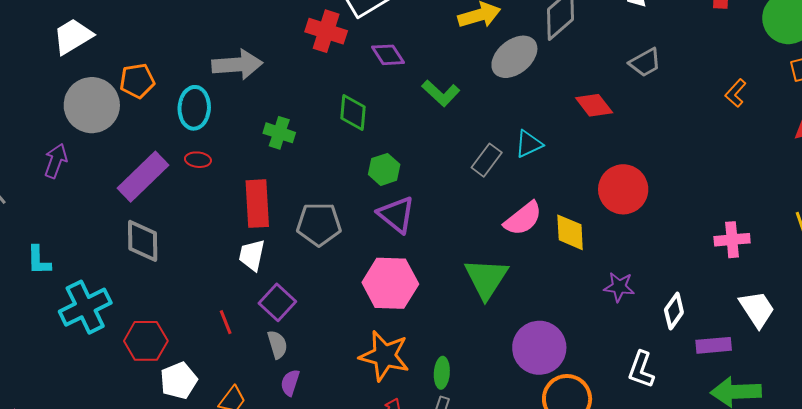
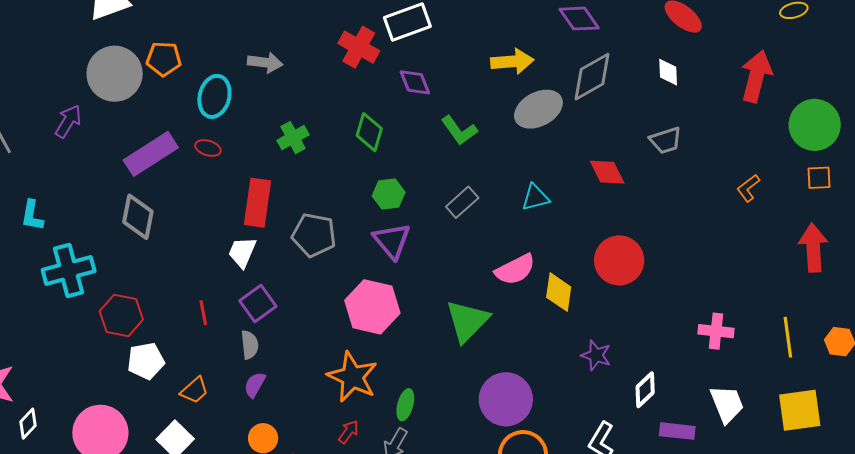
gray arrow: (237, 65) -> (265, 63), size x0.7
green cross: (279, 133) -> (293, 138), turned 32
gray rectangle: (487, 160) -> (462, 202), moved

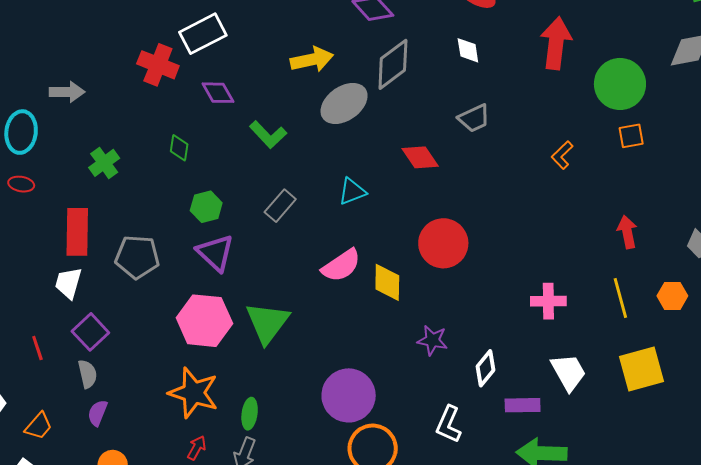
green diamond: (369, 132) -> (179, 148), size x0.7
red arrow: (813, 248) -> (627, 232), moved, size x0.7
green triangle: (467, 321) -> (267, 323), moved

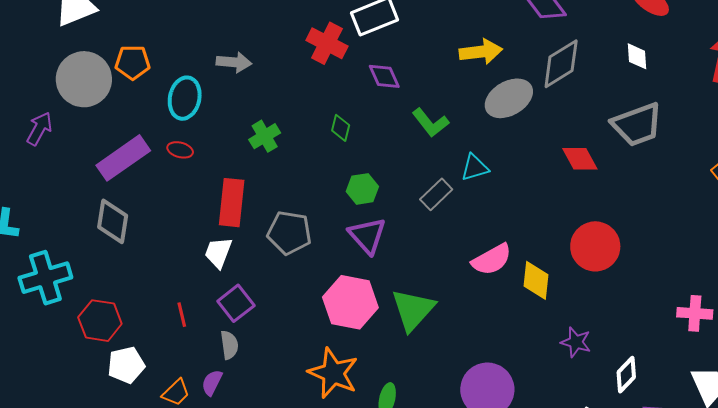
gray trapezoid: (474, 118) -> (637, 125), size x1.6
cyan triangle: (352, 191) -> (475, 168), moved
purple semicircle: (98, 413) -> (212, 383), moved

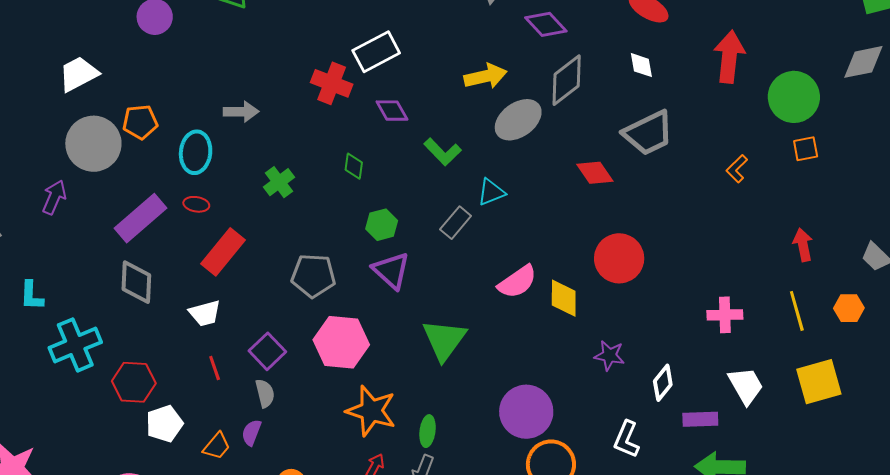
red rectangle: (232, 203) -> (223, 252), moved, turned 39
white trapezoid: (218, 253) -> (205, 313), moved, turned -120
pink hexagon: (350, 302) -> (341, 342), moved

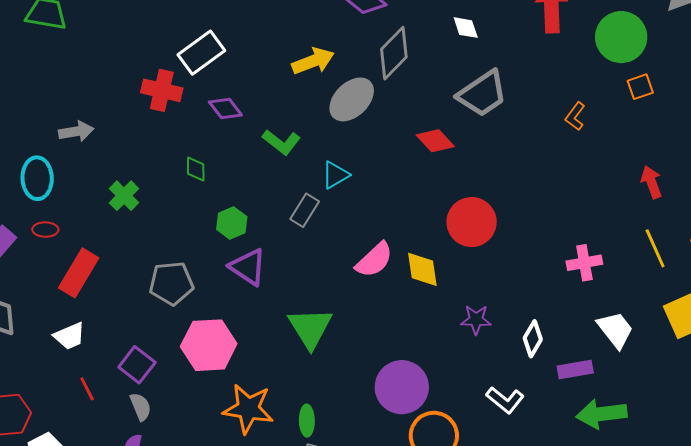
white L-shape: (627, 439) -> (505, 400), turned -66

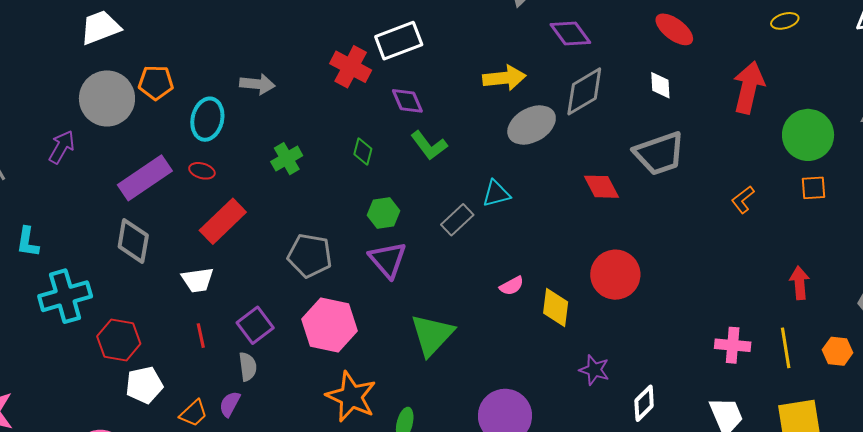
green L-shape: (281, 142) -> (429, 145), moved
pink semicircle: (374, 260) -> (512, 286), size x0.6
pink cross: (584, 263) -> (733, 345), moved

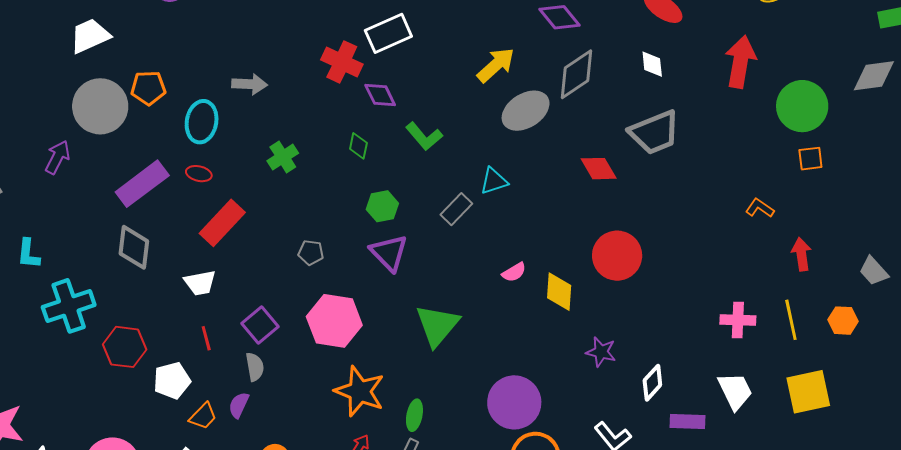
yellow arrow: (504, 78) -> (496, 65), turned -33
purple diamond: (407, 101) -> (380, 95), moved
orange L-shape: (743, 200) -> (760, 208), moved, turned 76
gray pentagon: (310, 256) -> (311, 253), size x0.6
white pentagon: (144, 385) -> (172, 380), moved

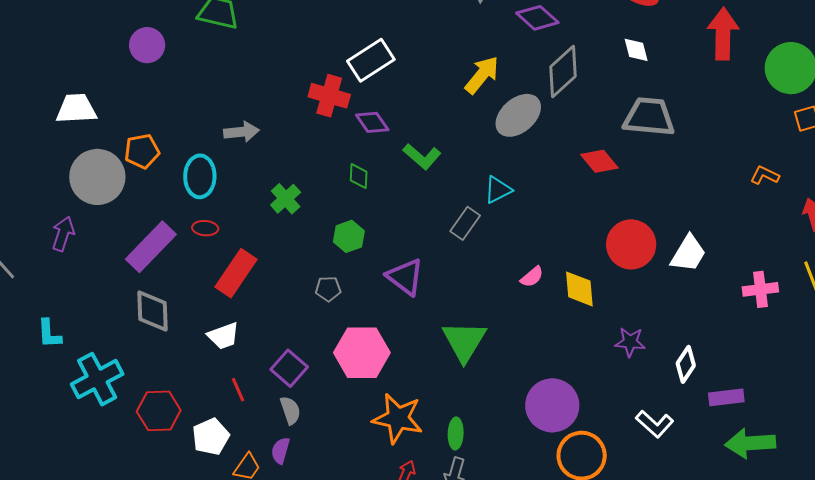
white trapezoid: (90, 36) -> (76, 109), turned 30
gray trapezoid: (655, 132) -> (649, 117), turned -144
green hexagon: (382, 206) -> (349, 236), moved
white trapezoid: (735, 391) -> (688, 254), moved, turned 66

